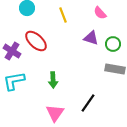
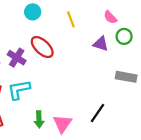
green circle: (113, 44) -> (124, 36), moved
green arrow: (53, 80) -> (39, 119), moved

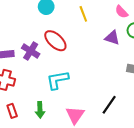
cyan L-shape: (19, 90) -> (58, 80), moved
green arrow: (39, 119) -> (40, 110), moved

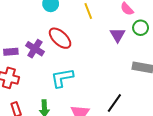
purple triangle: (112, 38) -> (118, 35), turned 42

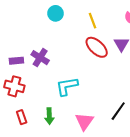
red ellipse: (60, 38) -> (97, 47), moved

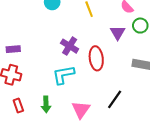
red ellipse: (97, 47) -> (96, 58), moved, turned 40
purple cross: (40, 58) -> (70, 46), moved

